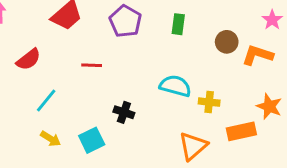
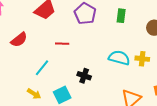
cyan line: (46, 101) -> (42, 68), moved
yellow cross: (209, 102) -> (142, 59), moved

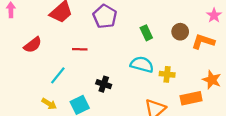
green rectangle: (121, 16) -> (146, 33), moved, turned -32
yellow cross: (142, 59) -> (167, 74), moved

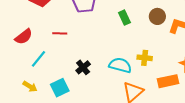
red semicircle: (33, 45) -> (24, 37), moved
cyan semicircle: (142, 64) -> (120, 65), moved
black cross: (104, 84) -> (83, 67), turned 32

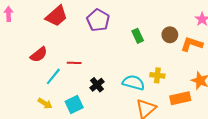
red line: (60, 33) -> (74, 63), moved

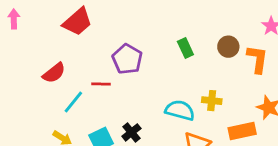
purple pentagon: (98, 20) -> (127, 59), moved
orange L-shape: (192, 44) -> (257, 59), turned 80
black cross: (97, 85) -> (131, 132), moved

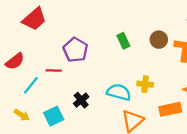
black cross: (131, 132) -> (81, 100), moved

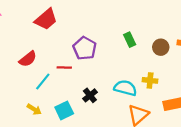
brown circle: (159, 40) -> (161, 47), moved

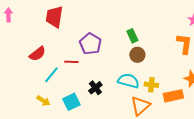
red trapezoid: (46, 19) -> (54, 17), turned 140
brown circle: (161, 47) -> (137, 55), moved
yellow cross: (150, 80) -> (151, 85), moved

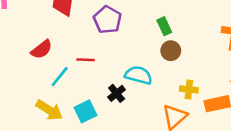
purple pentagon: (90, 44) -> (107, 20), moved
cyan semicircle: (128, 81) -> (138, 75), moved
yellow arrow: (43, 101) -> (49, 110), size x1.5

